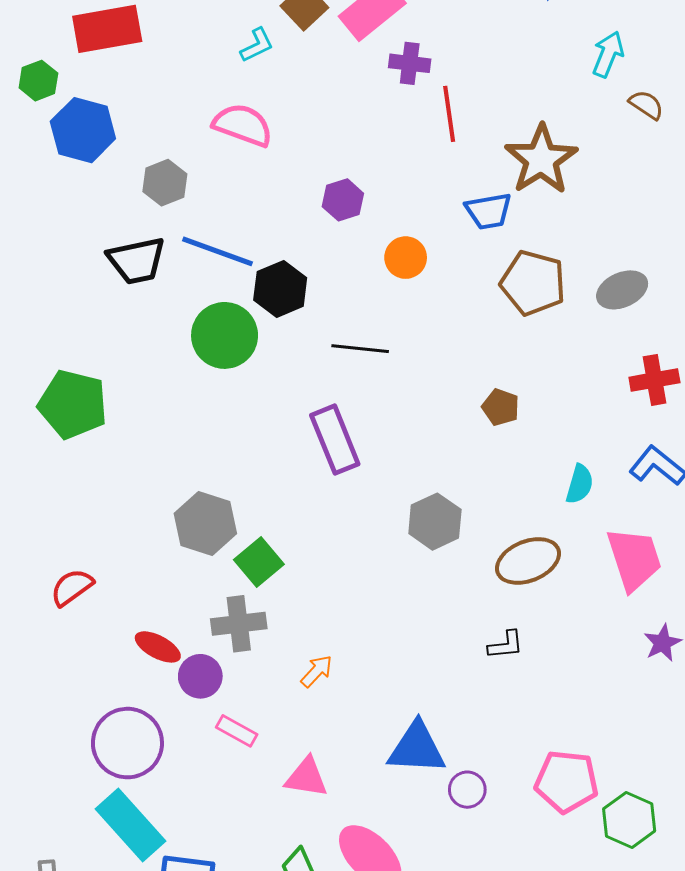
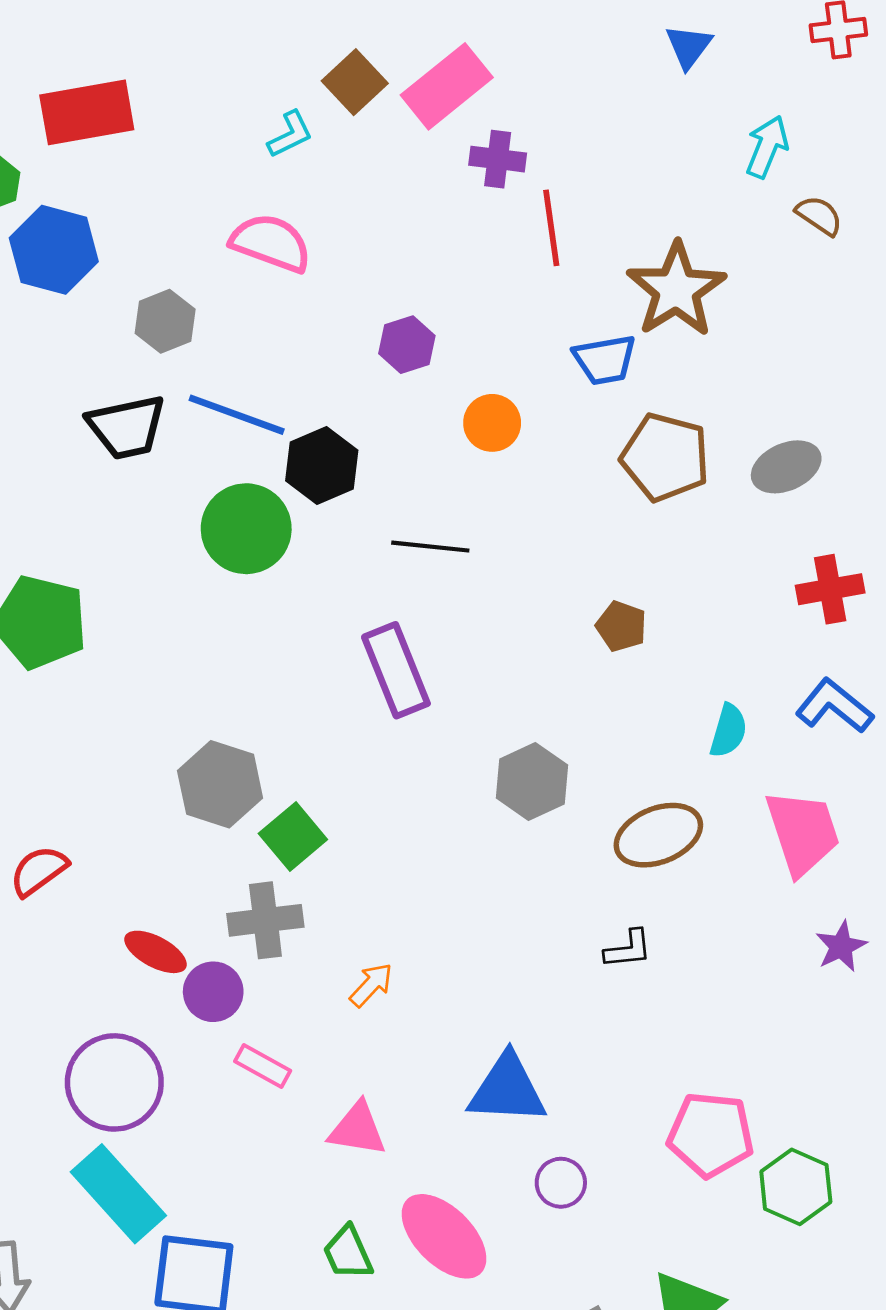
purple circle: (467, 790) -> (561, 1183), moved

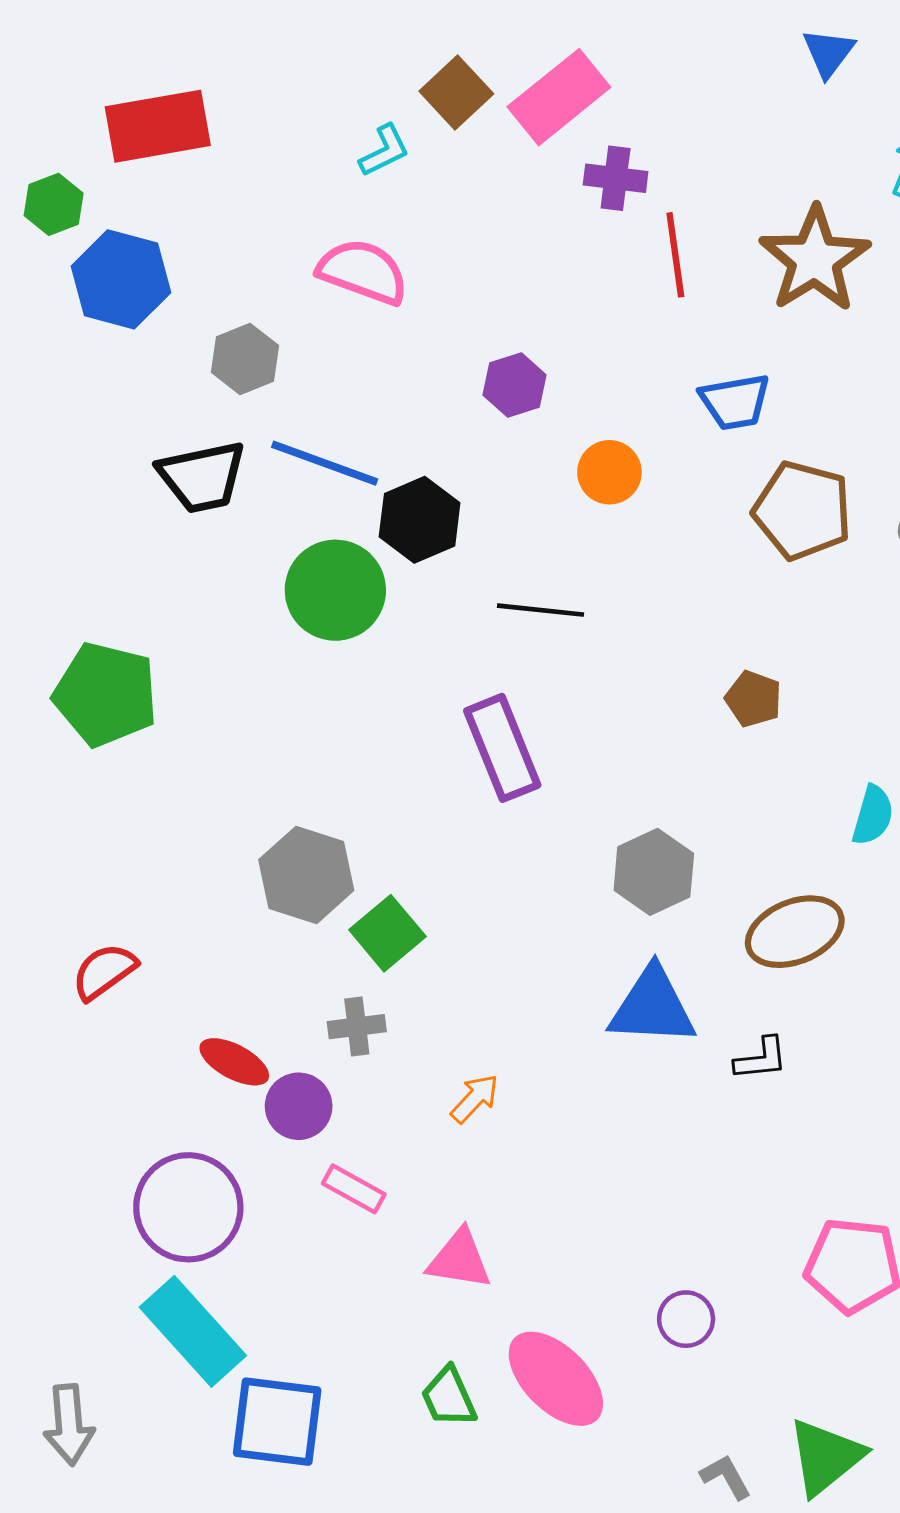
brown star: (676, 290) -> (815, 259), moved
gray cross: (265, 920) -> (357, 1027), size x0.7
blue triangle: (507, 1089) -> (652, 1007), moved

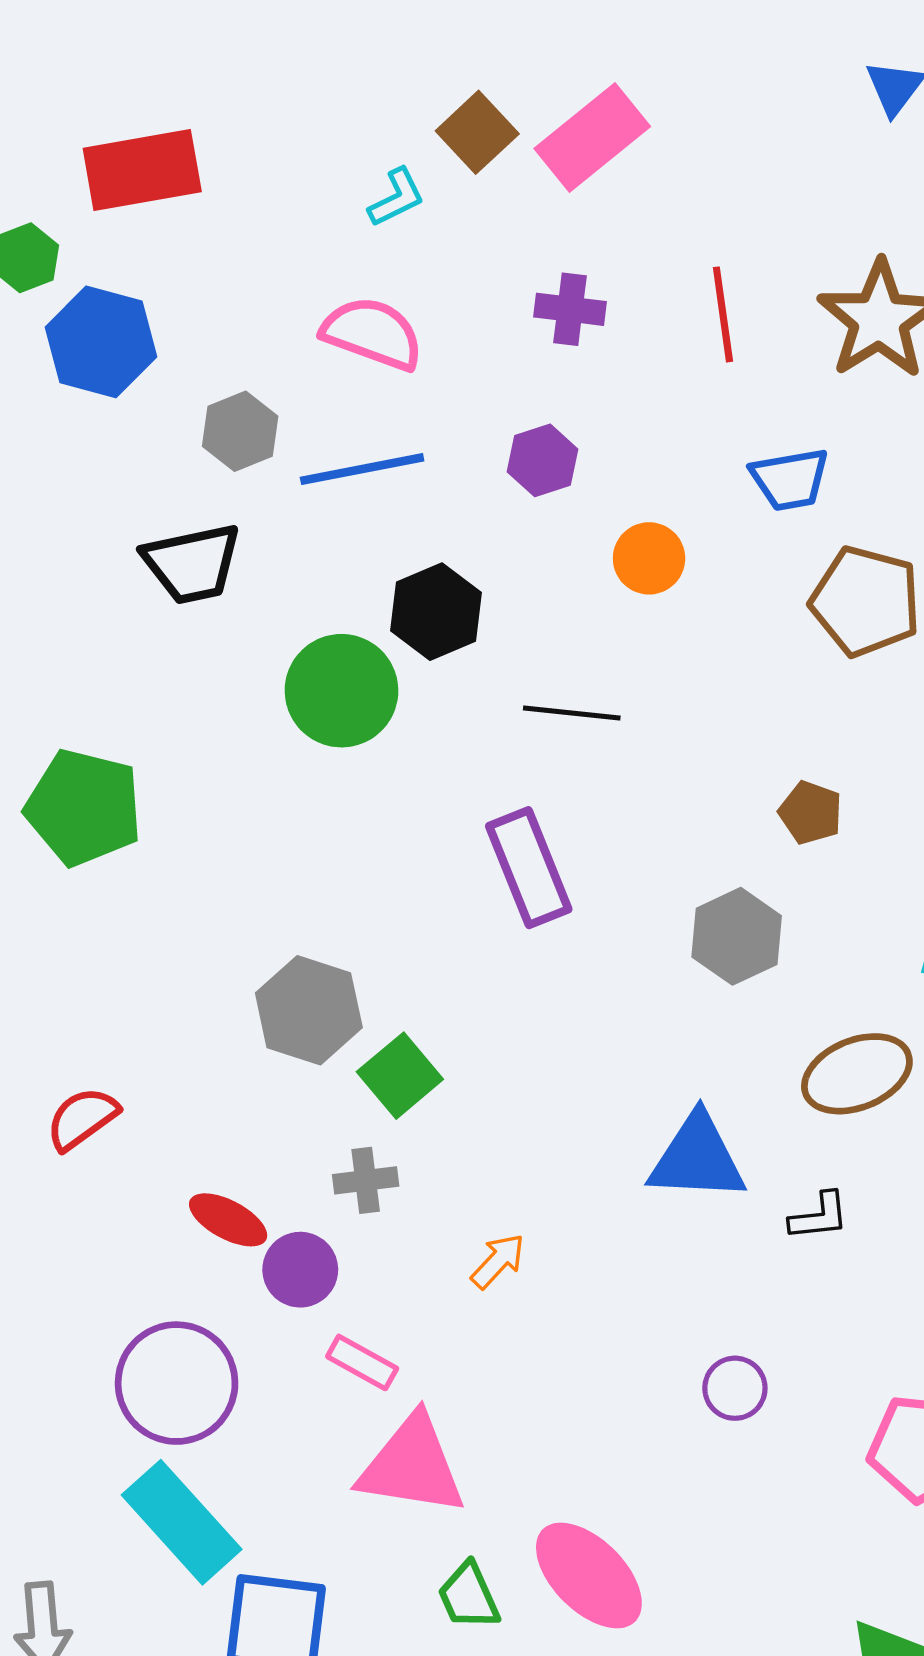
purple cross: (616, 178) -> (570, 309), moved
blue line: (325, 463) -> (362, 469), moved, turned -31
gray hexagon: (654, 872) -> (737, 936), moved
pink triangle: (459, 1259) -> (412, 1466), moved, size x1.5
purple circle: (686, 1319) -> (735, 1388), moved

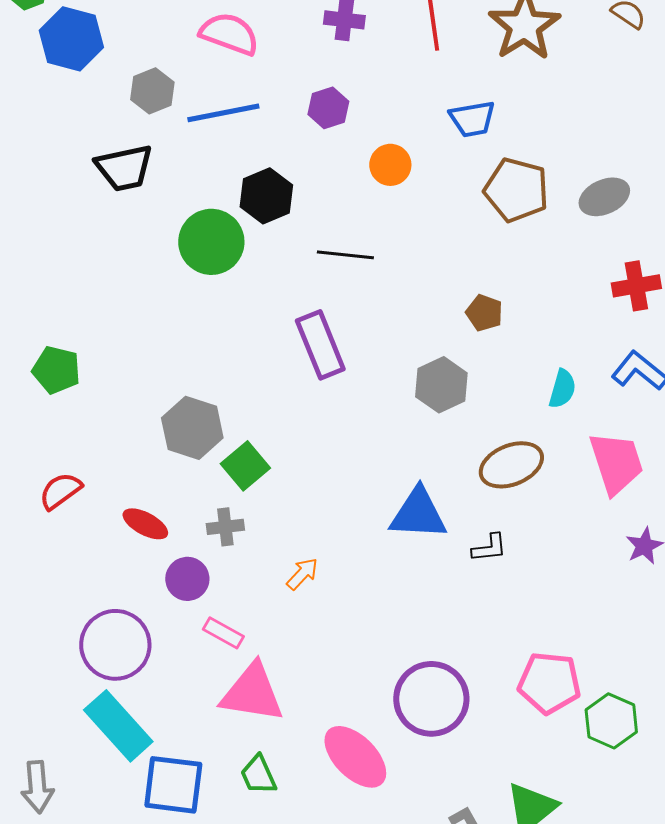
green pentagon: (84, 808) -> (56, 370), moved, size x0.7
red ellipse: (228, 1220) -> (145, 524), moved
purple circle: (735, 1388) -> (431, 699), moved, size x2.0
green trapezoid: (469, 1596) -> (258, 775), moved

